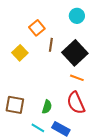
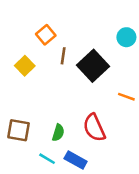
cyan circle: (77, 16) -> (126, 37), moved
orange line: (77, 78) -> (126, 97), moved

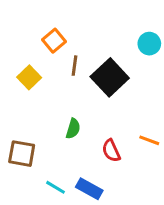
orange line: (126, 97) -> (149, 140), moved
red semicircle: (94, 128) -> (111, 151), size x0.7
green semicircle: (58, 133) -> (73, 129), moved

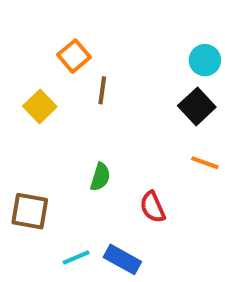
black square: (110, 77) -> (197, 106), moved, size x0.7
orange line: (149, 140) -> (205, 163), moved
cyan line: (55, 187) -> (76, 257), turned -54

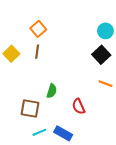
brown line: (102, 90) -> (37, 52), moved
yellow square: (40, 106) -> (11, 54), moved
brown square: (30, 211) -> (30, 109), moved

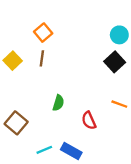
orange line: (105, 84) -> (119, 104), moved
brown square: (30, 109) -> (16, 123), moved, turned 30

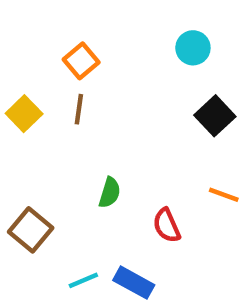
cyan circle: (119, 35) -> (193, 48), moved

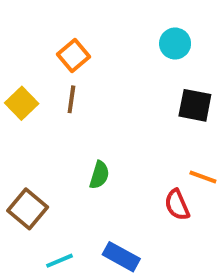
black square: (215, 116) -> (195, 105), turned -36
red semicircle: (167, 225) -> (177, 205), moved
cyan line: (83, 280) -> (60, 261), moved

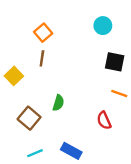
yellow square: (22, 103) -> (14, 76), moved
orange line: (203, 177) -> (119, 93), moved
brown square: (28, 209) -> (29, 118), moved

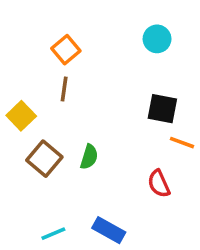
black square: (115, 62) -> (162, 109), moved
brown square: (29, 118) -> (44, 159), moved

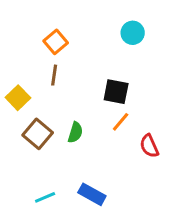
black square: (162, 109) -> (116, 92), moved
orange line: (182, 143) -> (121, 122), moved, turned -70
red semicircle: (159, 184) -> (149, 146), moved

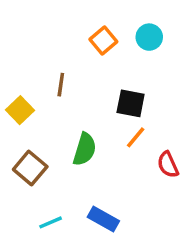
orange square: (56, 42) -> (103, 40), moved
green semicircle: (75, 132) -> (85, 149), size x1.4
brown square: (38, 134) -> (30, 168), moved

